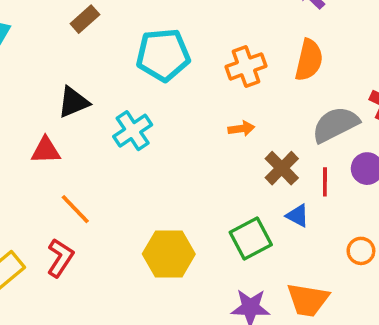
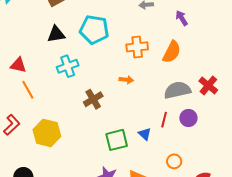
black triangle: (73, 102) -> (56, 34), moved
brown cross: (282, 168) -> (93, 99), moved
orange line: (75, 209) -> (28, 90), moved
yellow hexagon: (169, 254) -> (47, 133), moved

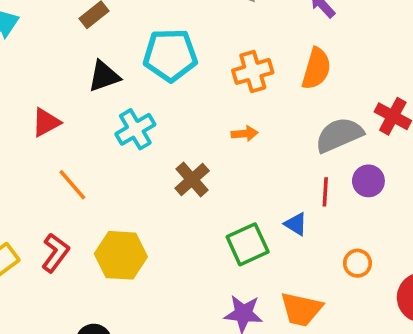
red triangle: (18, 65) -> (46, 122), moved, turned -30

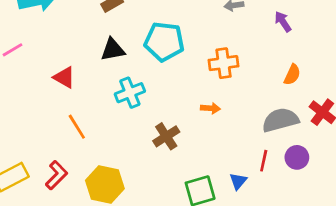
orange semicircle: (316, 69) -> (292, 75), moved, size x0.7
red triangle: (46, 122) -> (64, 77), turned 50
blue triangle: (296, 224) -> (238, 181), turned 30

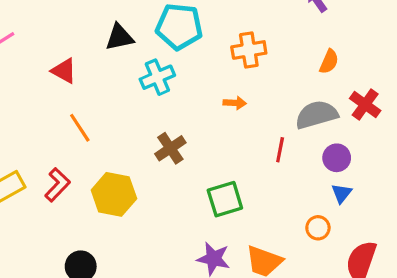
cyan cross: (130, 93) -> (157, 77), moved
brown cross: (166, 136) -> (170, 148), moved
red line: (264, 161) -> (280, 150), moved
blue triangle: (238, 181) -> (342, 193), moved

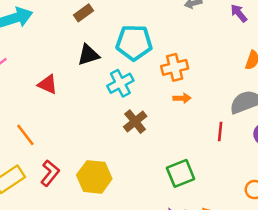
orange cross: (249, 50) -> (175, 67), moved
orange line: (80, 128) -> (25, 135), moved
brown cross: (170, 148) -> (135, 122), moved

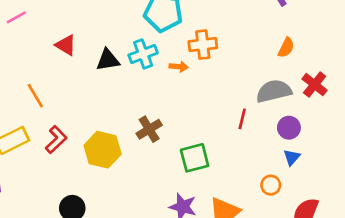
black triangle: (88, 55) -> (108, 60), moved
orange arrow: (182, 98) -> (179, 67), moved
brown cross: (135, 122) -> (149, 129), moved

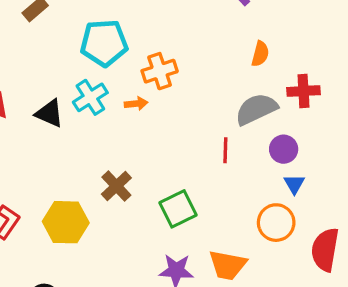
black triangle: (108, 60) -> (49, 113), turned 45
red cross: (315, 85) -> (303, 91), turned -30
orange circle: (271, 185) -> (276, 223), size x1.5

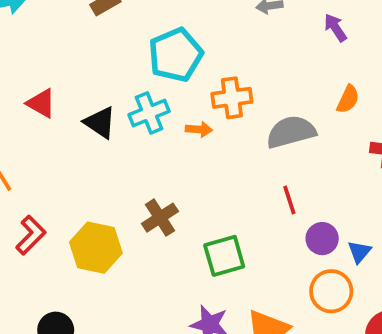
cyan pentagon: (104, 43) -> (176, 55), turned -30
gray semicircle: (256, 109) -> (291, 132), moved
purple circle: (284, 149) -> (322, 239), moved
red line: (225, 150) -> (289, 200), turned -30

